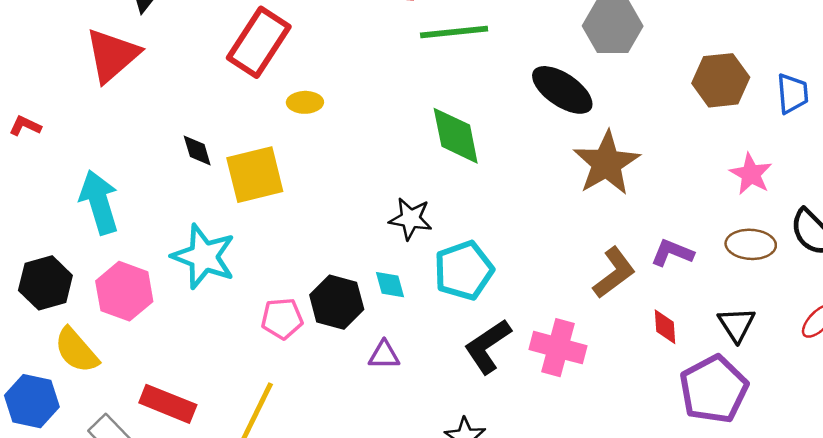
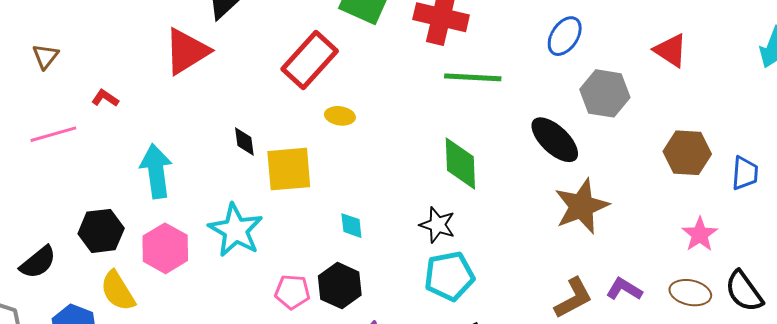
black star: (411, 219) -> (437, 225), moved
cyan diamond: (390, 285) -> (351, 226), moved

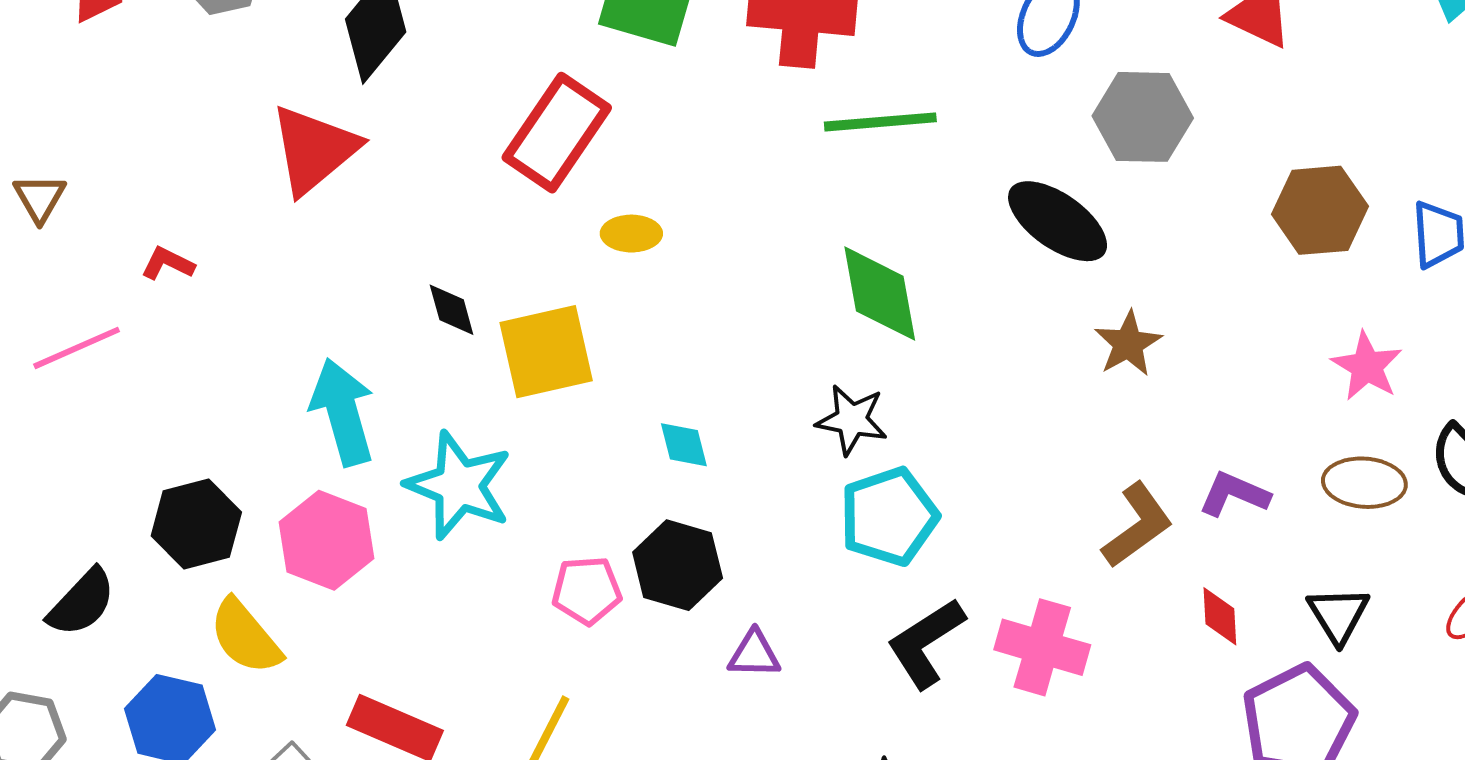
cyan arrow: (156, 171) -> (343, 412), moved
brown star: (582, 206) -> (1128, 344), size x0.6

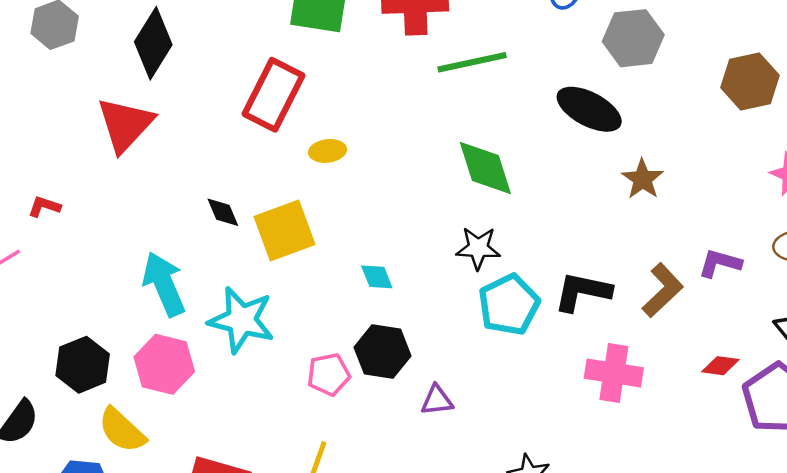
red diamond: (1220, 616) -> (720, 366), moved, turned -72
black L-shape: (926, 643) -> (583, 292), moved, turned 52

